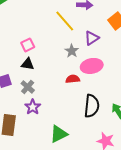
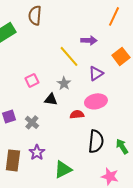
gray star: (72, 51) -> (64, 83), moved
black triangle: (28, 64) -> (51, 99), moved
purple star: (33, 107) -> (37, 152), moved

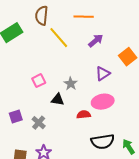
orange line: (114, 16) -> (84, 17), moved, turned 66
purple arrow: (89, 40) -> (96, 41), turned -42
yellow line: (69, 56) -> (59, 38), moved
black semicircle: (96, 141) -> (103, 142), turned 75

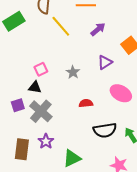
black triangle: (58, 100) -> (35, 87), moved
pink ellipse: (103, 102) -> (121, 93), moved, turned 40
gray cross: (39, 123) -> (41, 111), size x1.6

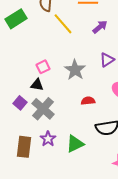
gray star: (73, 72) -> (75, 70), size x1.5
purple square: (18, 105) -> (20, 103), turned -32
green triangle: (72, 158) -> (75, 144), moved

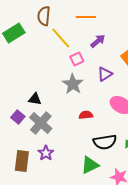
pink square: (43, 67) -> (77, 59), moved
green triangle: (75, 144) -> (90, 165), moved

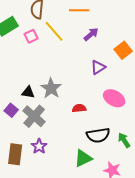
pink square: (77, 59) -> (31, 36), moved
gray star: (73, 84) -> (51, 88), moved

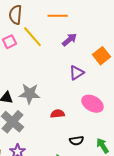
gray star: (51, 88) -> (30, 94), turned -30
black semicircle: (98, 135) -> (77, 141), size x0.6

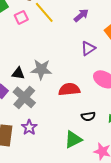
red semicircle: (58, 114) -> (69, 89), size x1.5

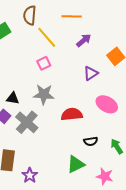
pink square: (21, 17) -> (44, 63), moved
black triangle: (18, 73) -> (13, 98), moved
purple star: (29, 127) -> (30, 175), moved

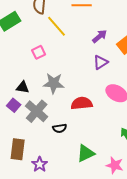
purple arrow: (84, 40) -> (100, 36), moved
pink square: (44, 63) -> (39, 52), moved
black semicircle: (91, 141) -> (60, 128), moved

